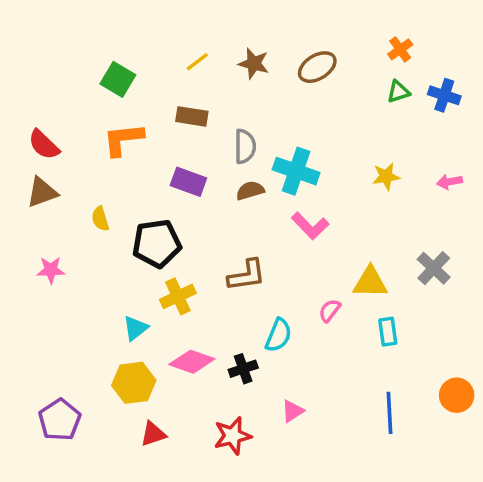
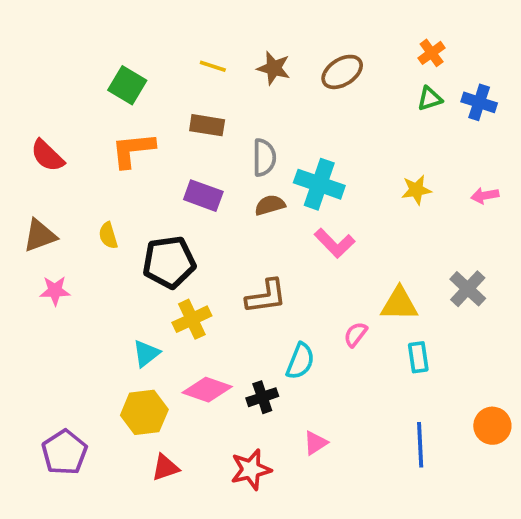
yellow line: (197, 62) -> (213, 66), turned 55
brown triangle: (42, 192) -> (40, 236), moved

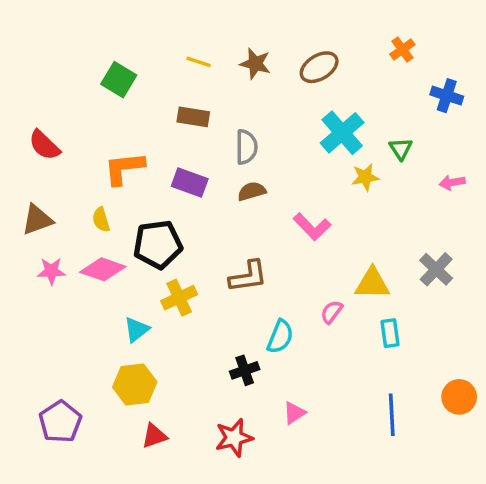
green triangle: (430, 99) -> (401, 149), moved, turned -45
orange L-shape: (133, 150) -> (124, 168), moved
cyan cross: (319, 184) -> (342, 133), moved, turned 30
yellow star: (416, 190) -> (365, 177), moved
pink diamond: (207, 390) -> (103, 269), moved

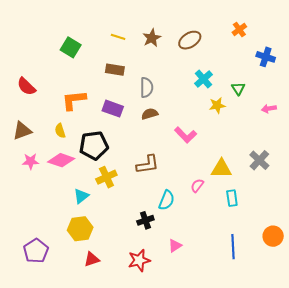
brown star: (255, 64) -> (152, 38), turned 30
cyan cross: (342, 133) -> (203, 79), size x0.7

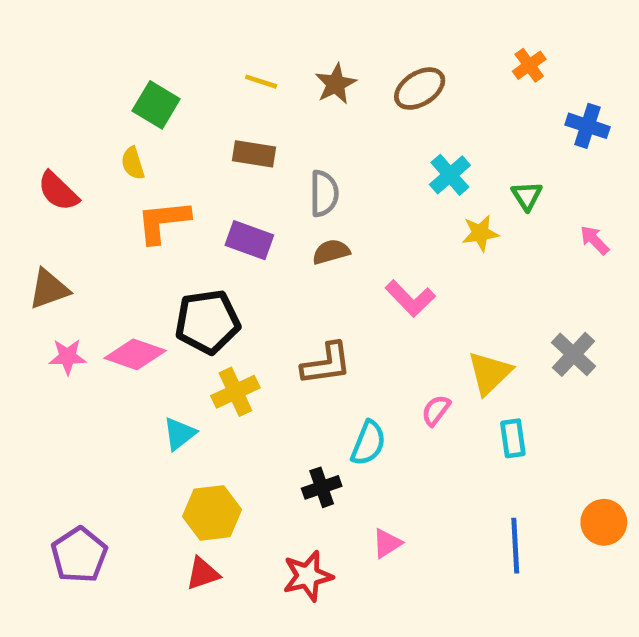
pink arrow: (269, 109) -> (595, 240), turned 56
yellow semicircle: (60, 131) -> (133, 163), moved
yellow triangle: (221, 169) -> (490, 373), turned -45
yellow hexagon: (80, 229) -> (212, 513), moved

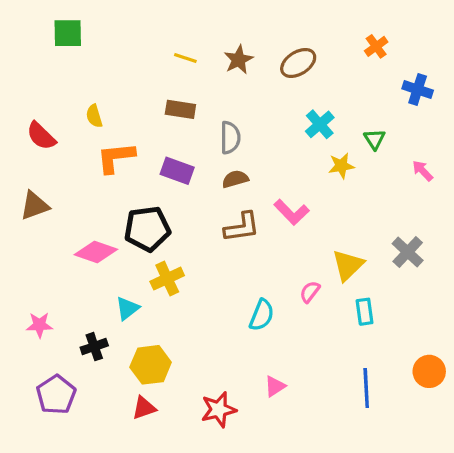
green square: (156, 105) -> (68, 33), moved, turned -32
pink star: (67, 357) -> (39, 325), moved
brown L-shape: (326, 364) -> (242, 227), moved
black cross: (322, 487) -> (94, 347), moved

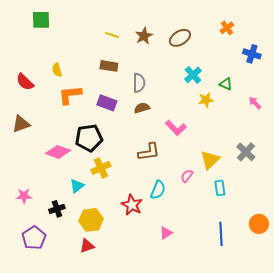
green triangle: (374, 139) -> (226, 84), turned -32
brown L-shape: (242, 227) -> (149, 152), moved
red star: (219, 410) -> (132, 205), moved, turned -30

